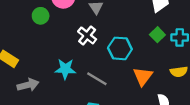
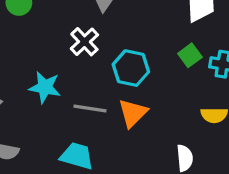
orange triangle: (143, 76) -> (133, 113), moved
gray line: (97, 79) -> (90, 109), turned -30

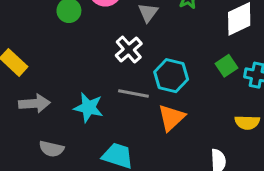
cyan star: (45, 87) -> (88, 108), moved
gray line: (90, 109) -> (133, 94), moved

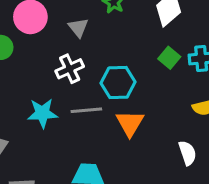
white cross: (129, 49) -> (70, 69), turned 32
cyan star: (88, 108) -> (42, 113), moved

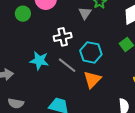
gray triangle: (78, 28) -> (85, 13), moved
gray line: (86, 110) -> (67, 65), turned 30

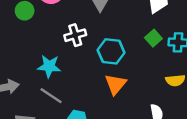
gray line: (67, 65) -> (51, 96), moved

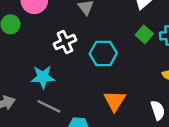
orange triangle: (116, 84) -> (115, 101), moved

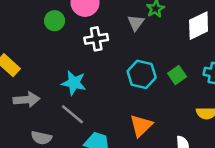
green square: (144, 34) -> (177, 75), moved
white cross: (65, 42) -> (96, 39), moved

